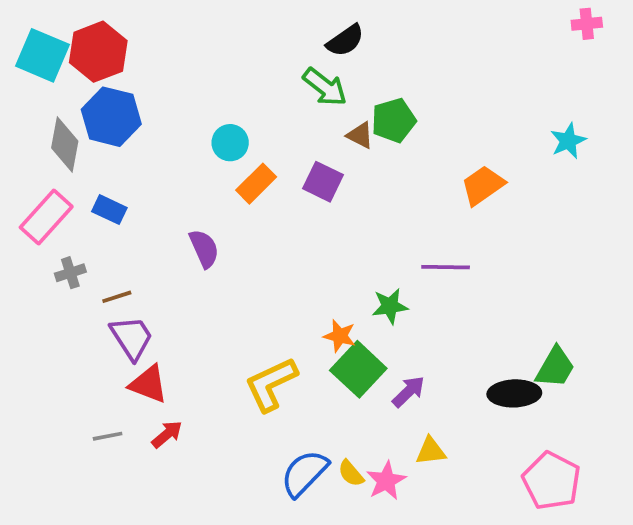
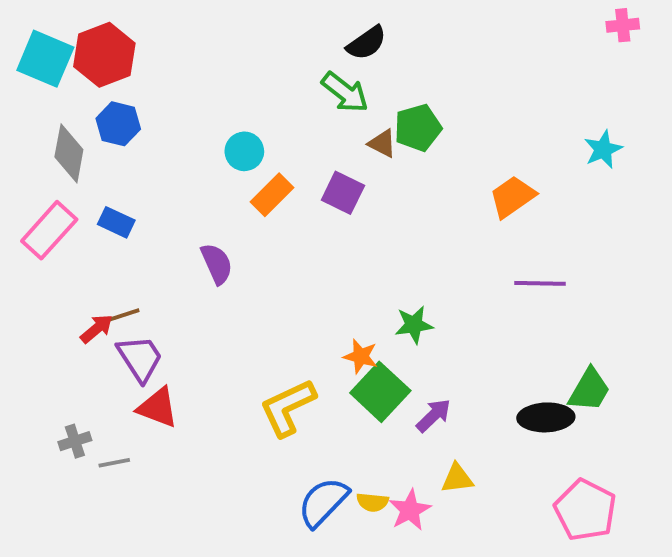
blue hexagon: (111, 117) -> (118, 124), size x0.7
purple line: (446, 267) -> (540, 283), moved
gray cross: (70, 273) -> (75, 441), moved
red arrow: (167, 434) -> (97, 329), moved
yellow semicircle: (351, 473) -> (372, 502), turned -44

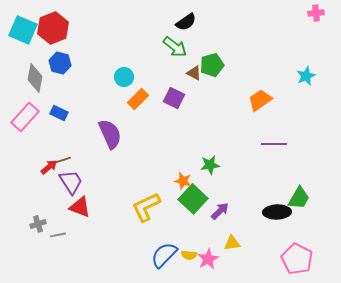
purple semicircle: (217, 264) -> (110, 134), size x1.4

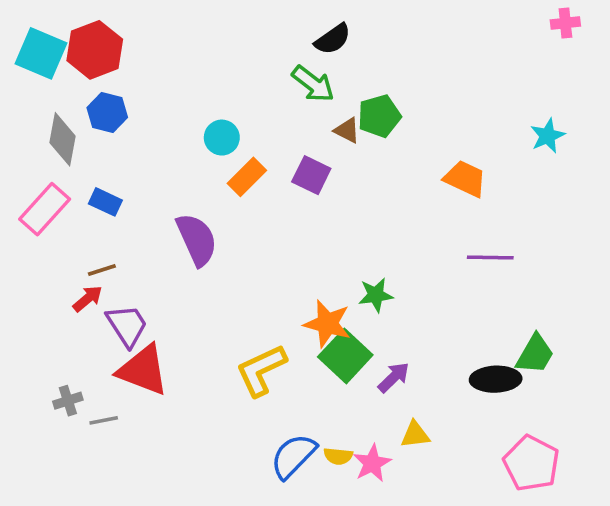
orange trapezoid: (260, 100) -> (465, 179), turned 60
brown line: (63, 160) -> (102, 270), moved
orange star: (183, 181) -> (327, 324), size x1.5
red triangle: (80, 207) -> (143, 370), size x1.4

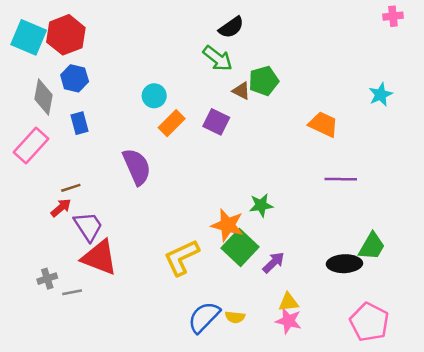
blue rectangle: (105, 202) -> (80, 123), moved, turned 50
pink star: (372, 463) -> (288, 321), moved, turned -30

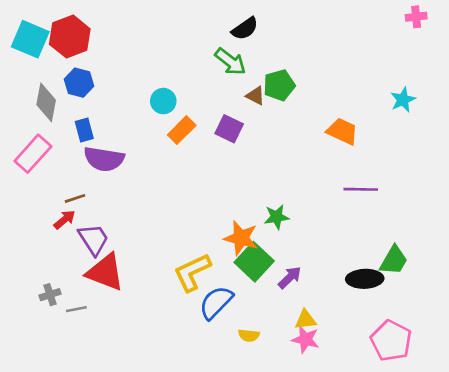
purple semicircle: (137, 167) -> (104, 159), moved, turned 123
blue semicircle: (204, 317) -> (216, 303), moved

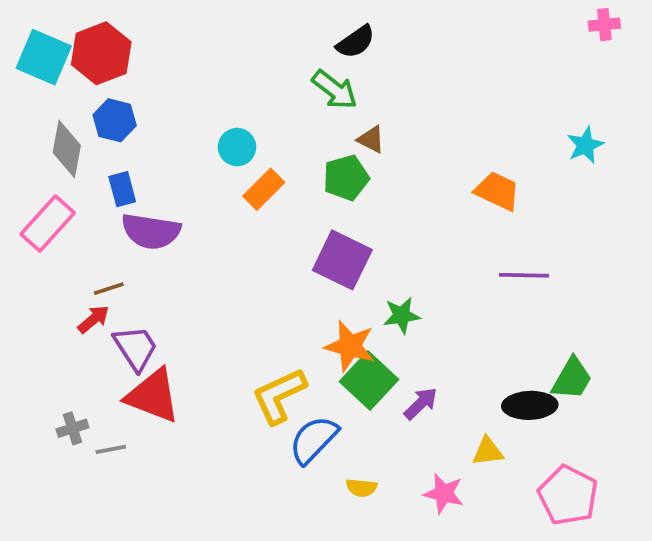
green pentagon: (279, 85) -> (346, 178), moved
purple square: (229, 129) -> (342, 260), moved, size x1.4
yellow triangle: (305, 320) -> (488, 451), moved

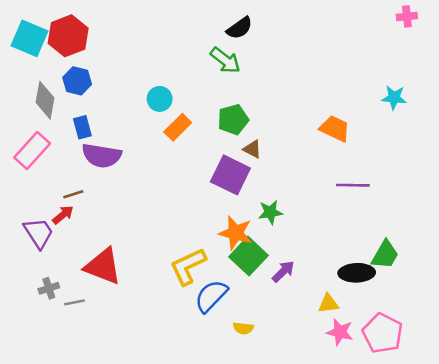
brown triangle: (371, 139) -> (252, 149), moved
cyan star: (585, 145) -> (394, 98), turned 30
purple trapezoid: (136, 348) -> (39, 233), moved
pink star: (444, 493) -> (340, 332), moved

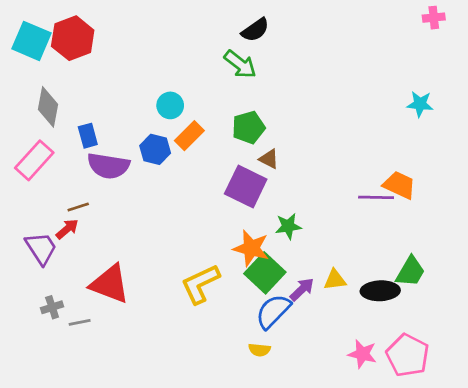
blue hexagon: (77, 81) -> (155, 149), moved
orange trapezoid: (335, 129) -> (399, 185), moved
blue semicircle: (211, 296) -> (273, 311), moved
yellow triangle: (328, 304) -> (335, 280), moved

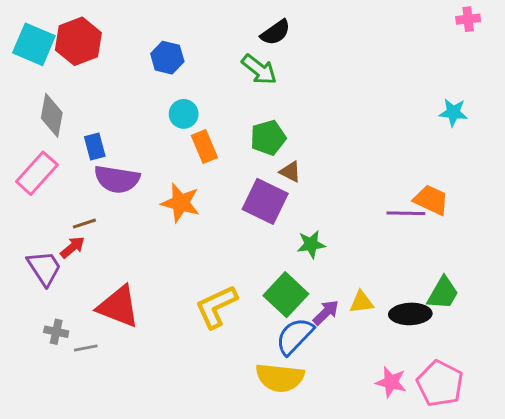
orange rectangle: (189, 136) -> (204, 147), turned -68
blue hexagon: (155, 149) -> (167, 58), moved
orange star: (251, 248) -> (181, 203), moved
gray cross: (52, 307) -> (56, 332), turned 30
yellow semicircle: (259, 350) -> (280, 378), size x2.0

